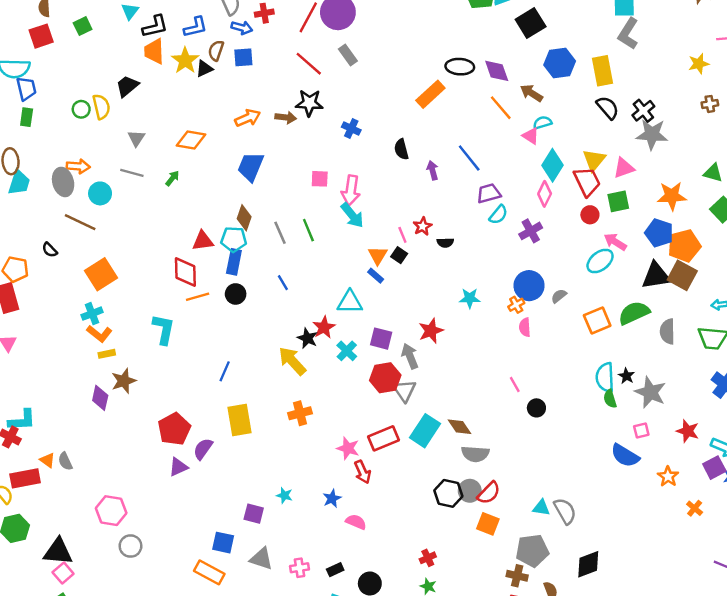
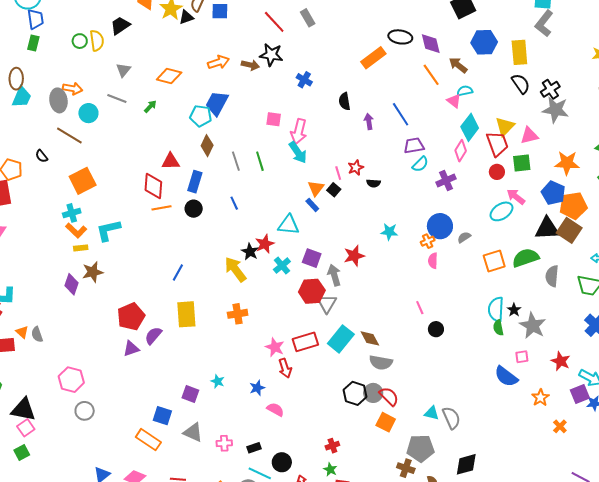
cyan pentagon: (234, 239) -> (201, 116), moved
cyan L-shape: (164, 329) -> (108, 230), moved, turned -120
red semicircle: (489, 493) -> (389, 396), turned -95

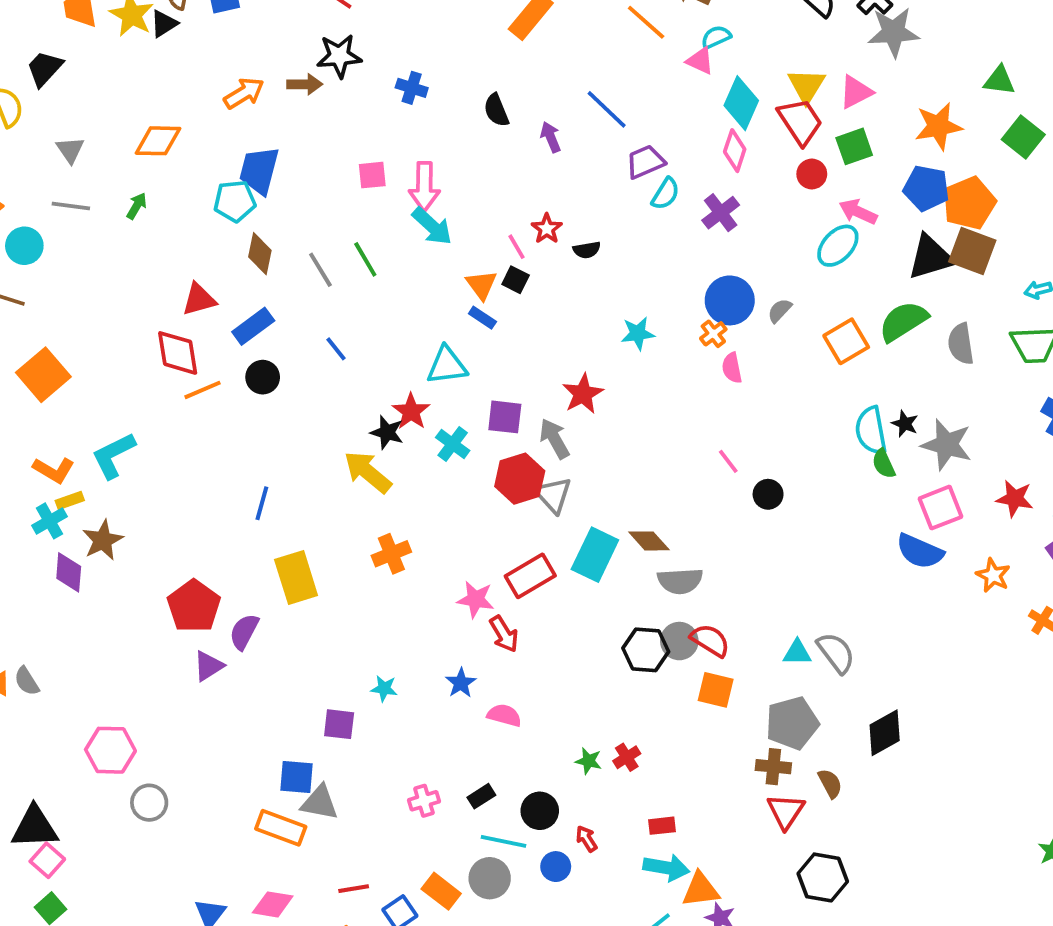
blue rectangle: (195, 182) -> (253, 326), turned 50
cyan cross: (72, 213) -> (49, 521), moved
pink square: (522, 357) -> (940, 508), size x1.6
gray triangle: (193, 432) -> (320, 803), moved
green star: (330, 470) -> (589, 761), moved

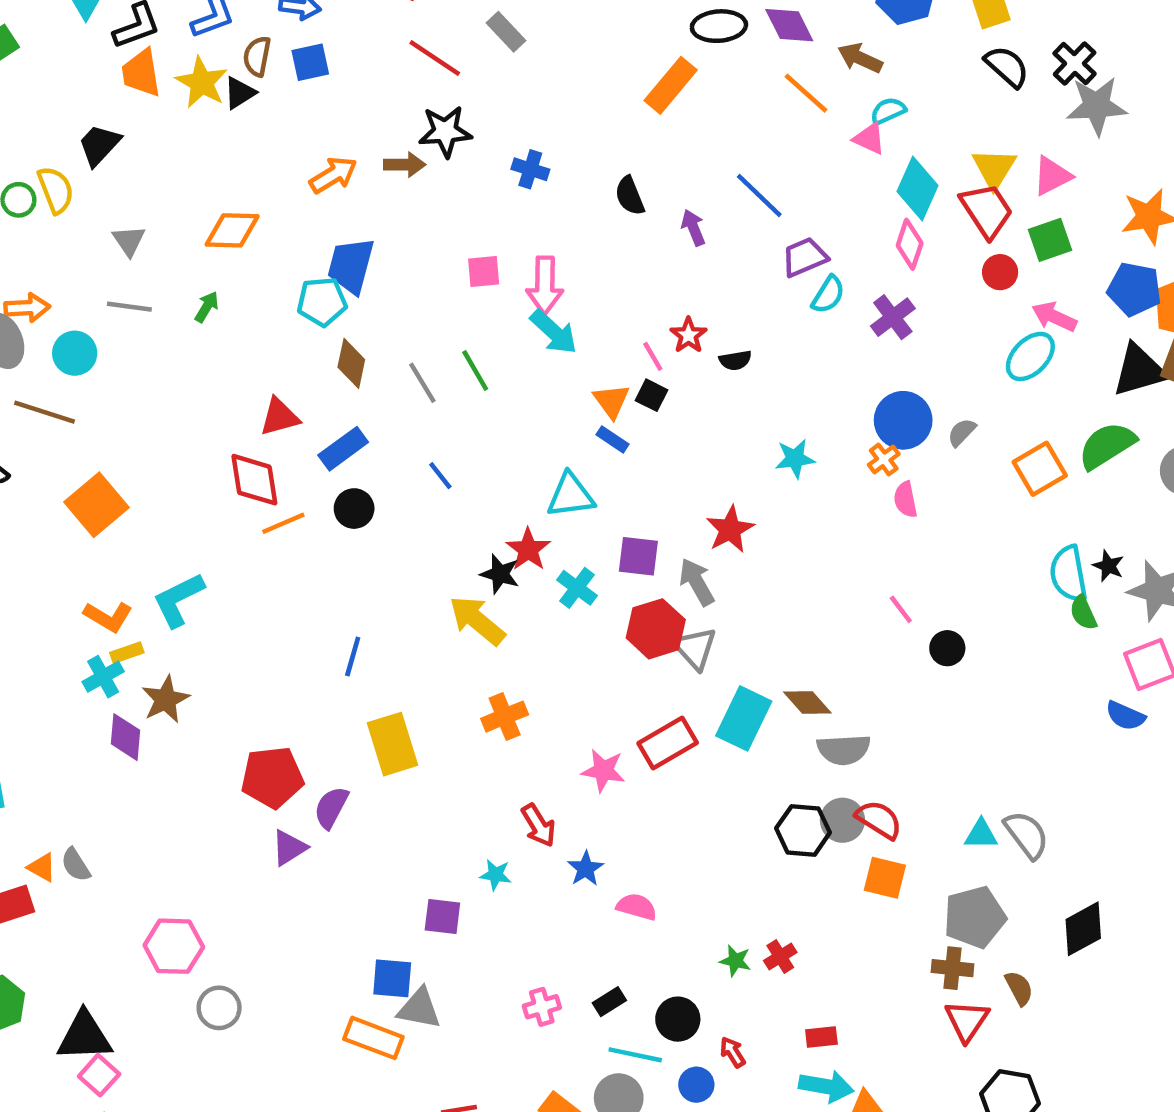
blue semicircle: (920, 551) -> (1125, 716), size x0.7
red pentagon: (194, 606) -> (272, 777), turned 30
red arrow: (504, 634) -> (538, 825), moved

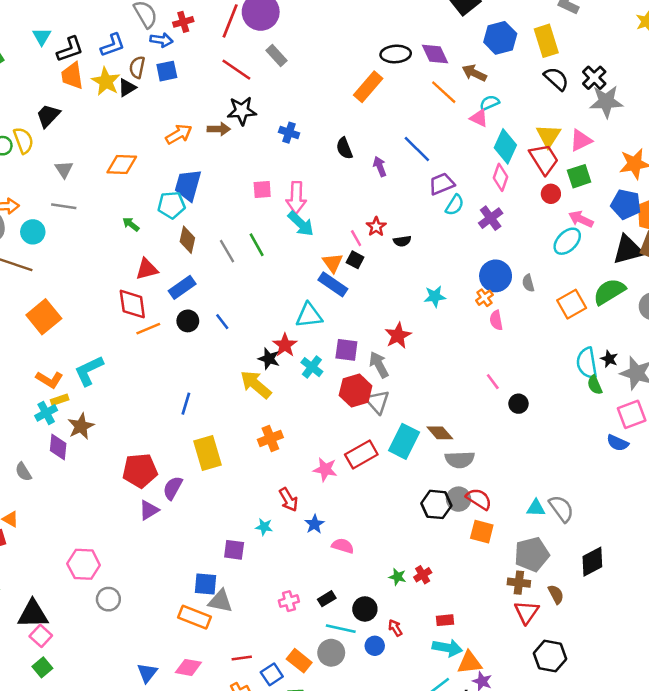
green arrow: (207, 307) -> (131, 224), moved, turned -84
gray semicircle: (962, 432) -> (528, 283), turned -60
blue rectangle: (612, 439) -> (333, 284), size x1.6
blue line: (440, 476) -> (222, 322), moved
gray semicircle: (76, 865) -> (23, 472), moved

